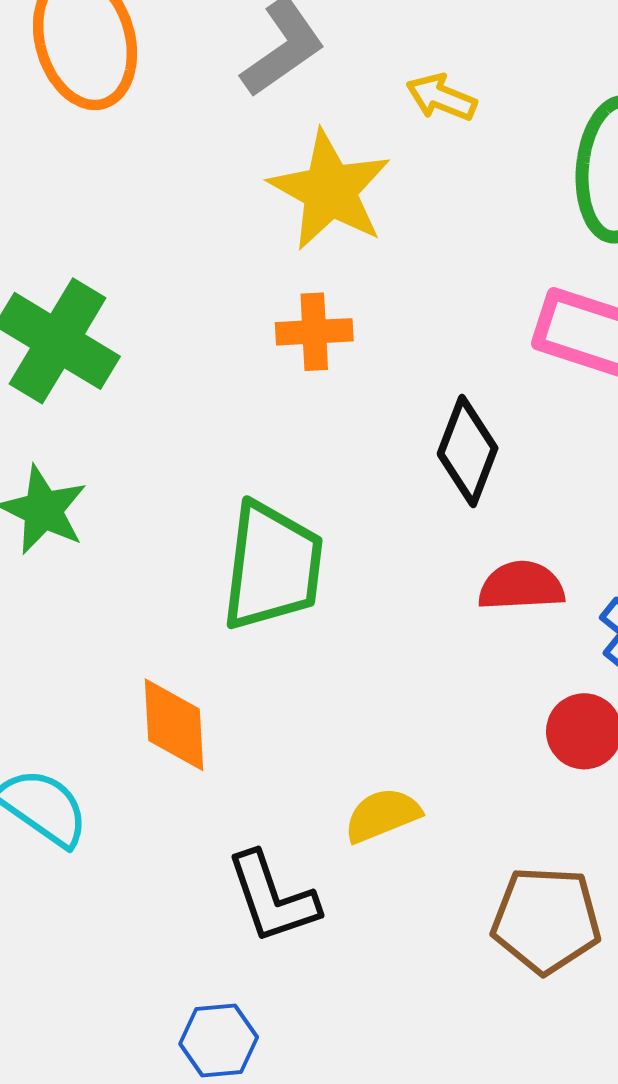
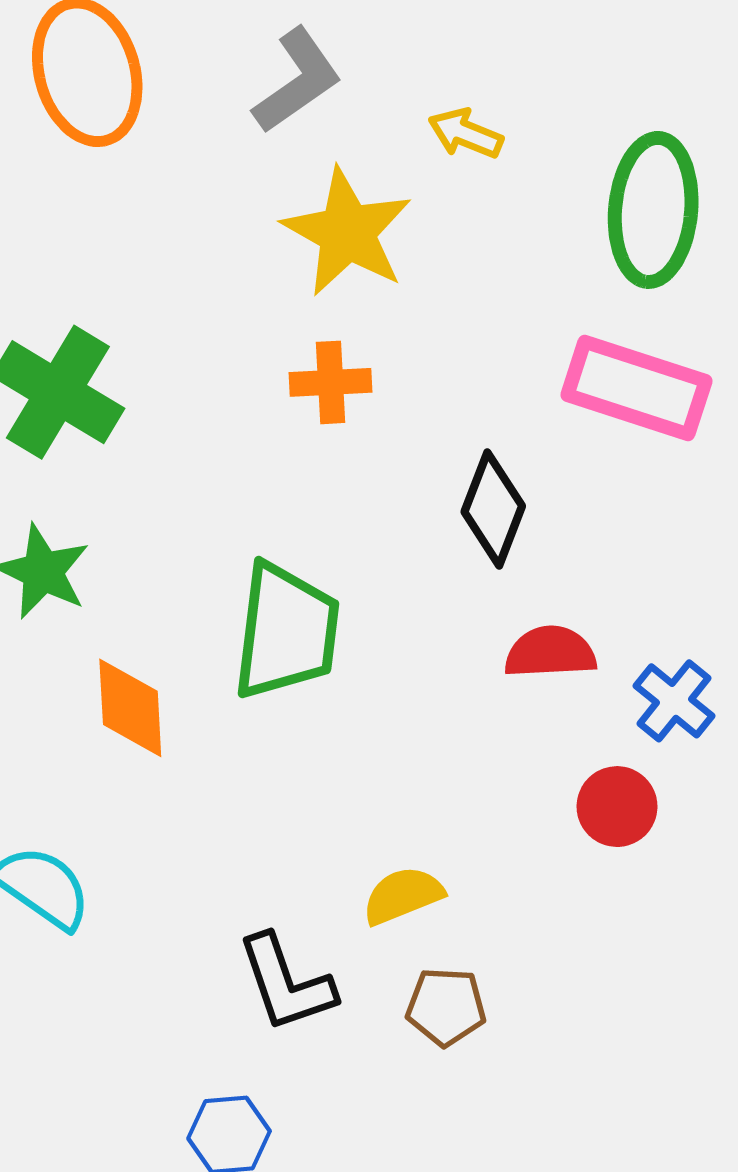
orange diamond: (174, 725) -> (130, 708), moved
brown pentagon: (546, 920) -> (446, 1007), moved, size x0.7

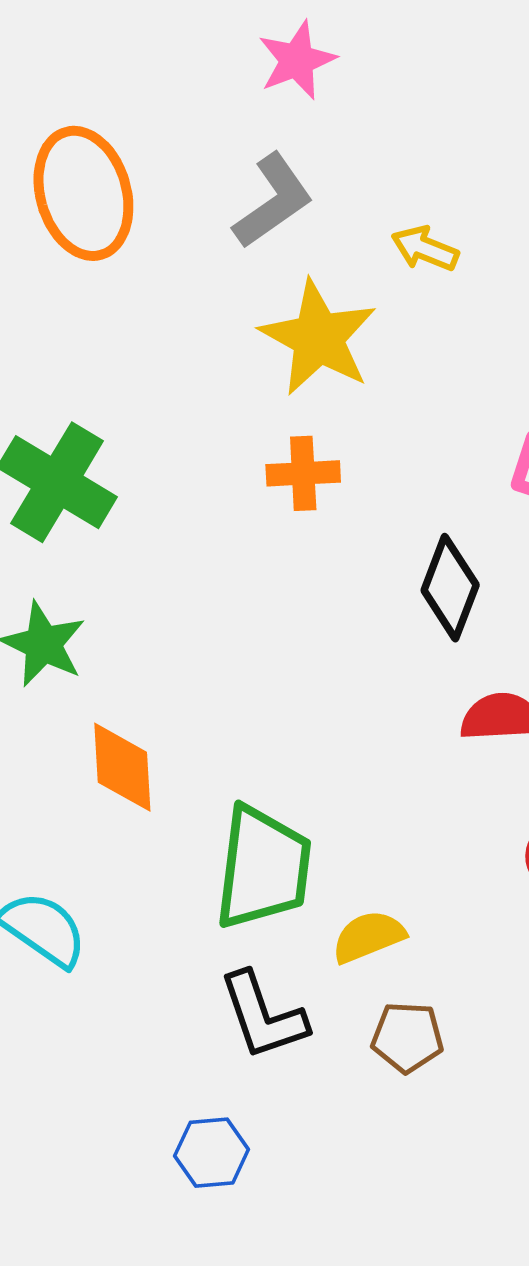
green trapezoid: (286, 631) -> (263, 868), moved

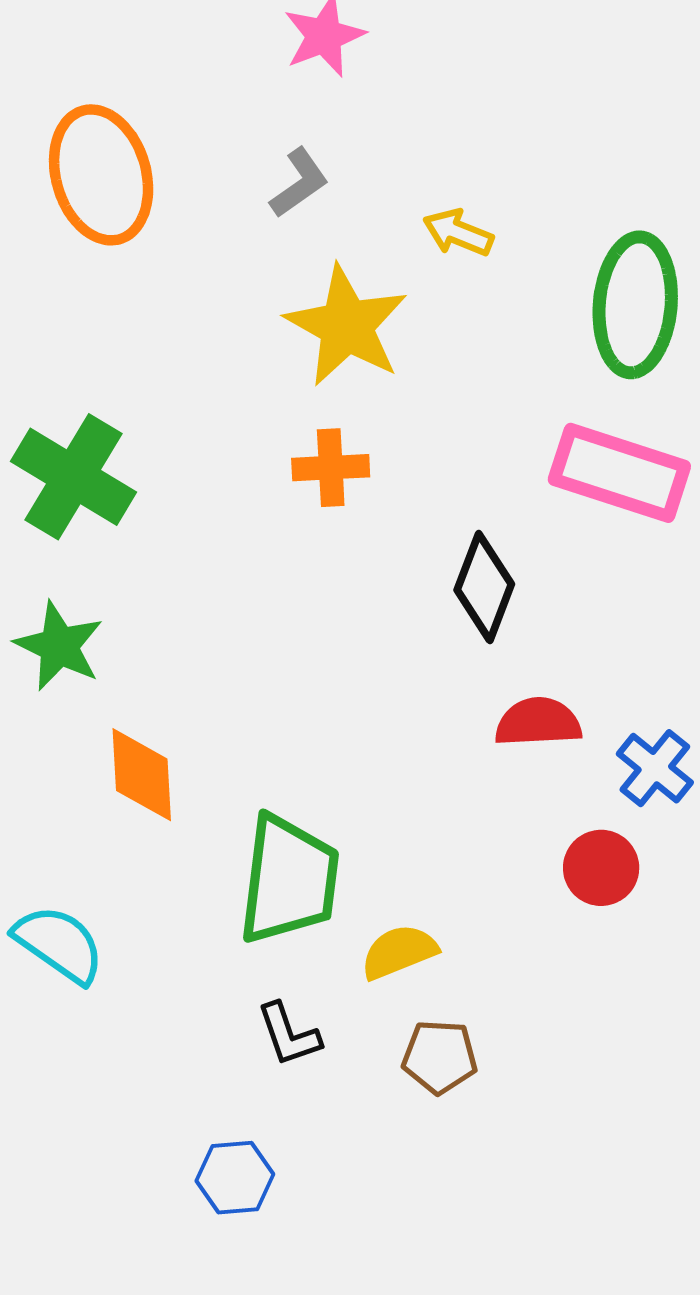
gray L-shape: (273, 201) -> (299, 183), size x0.7
black L-shape: (263, 1016) -> (289, 1035), size x0.7

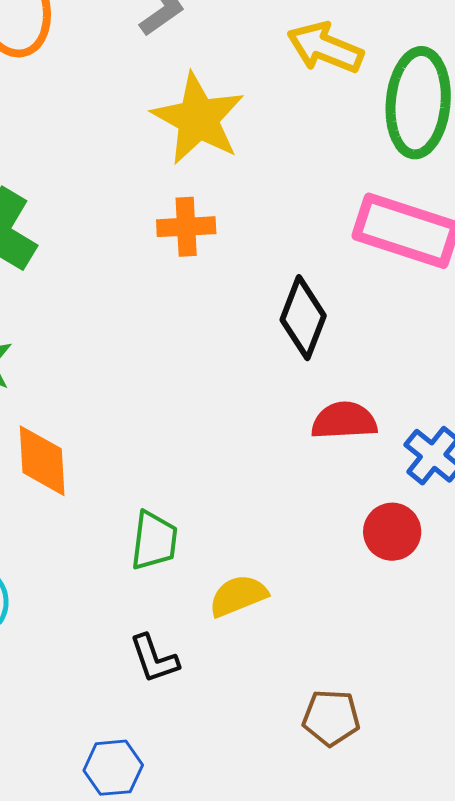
yellow arrow: (458, 233) -> (325, 48), moved, size x1.4
green trapezoid: (289, 880) -> (154, 541), size x0.6
brown pentagon: (440, 1057) -> (331, 718), moved

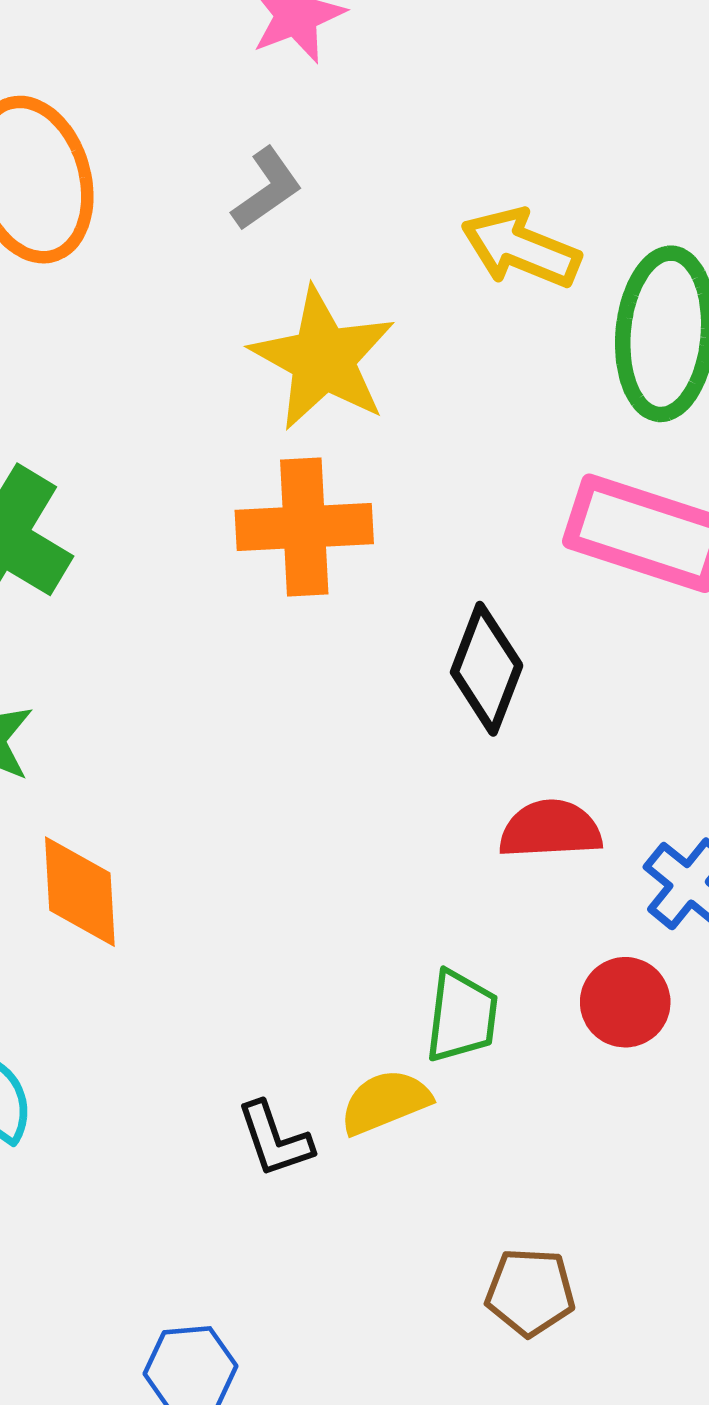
orange cross: (186, 227) -> (304, 527), size x1.5
green trapezoid: (154, 541) -> (462, 1016), moved
black L-shape: (154, 659) -> (275, 1139), moved

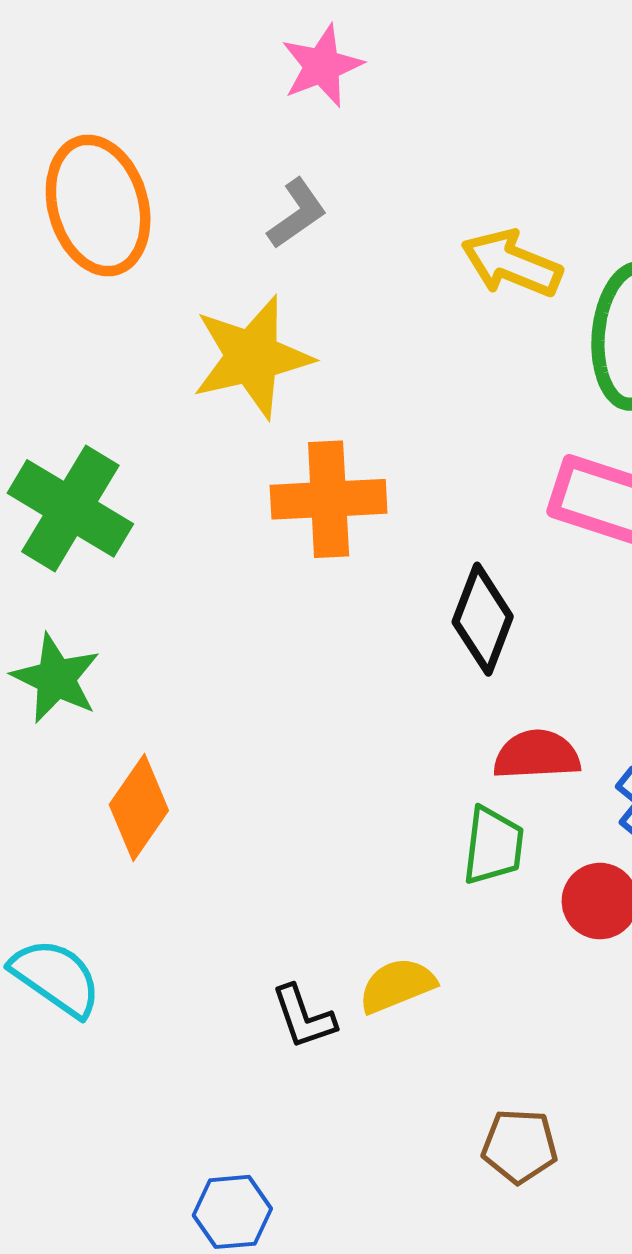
yellow star: (323, 359) -> (252, 357), moved, turned 30
orange diamond: (80, 892) -> (139, 808), turned 38
green trapezoid: (462, 1016) -> (493, 846), moved

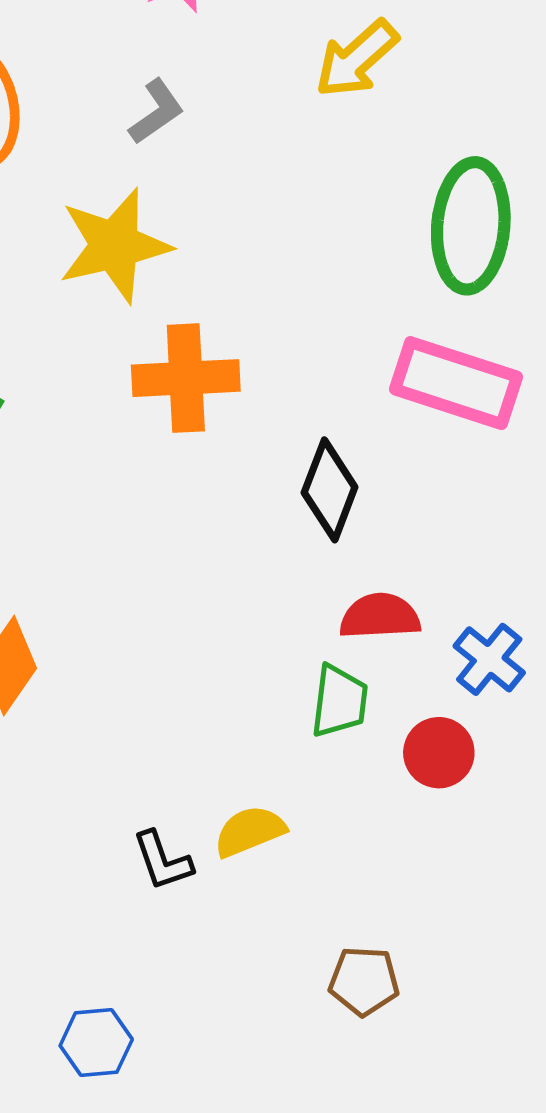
yellow arrow: (512, 263) -> (357, 59), moved, turned -64

